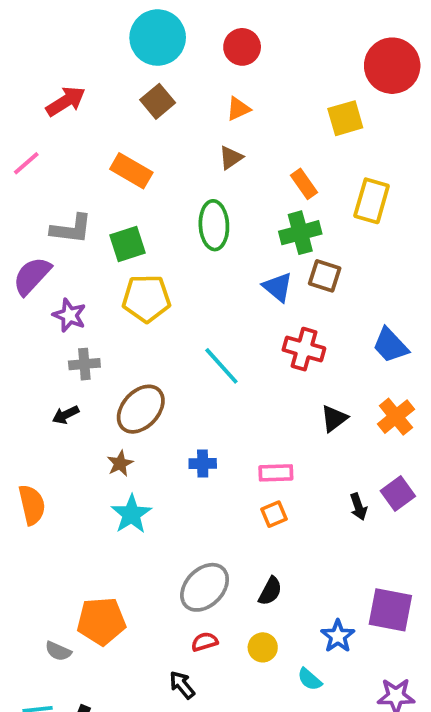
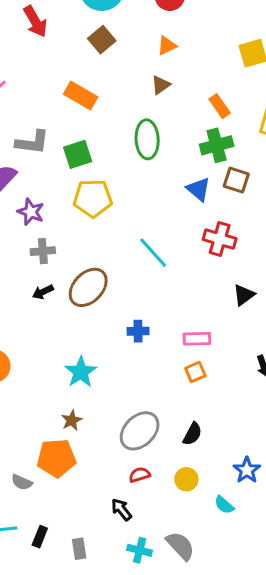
red arrow: (66, 101) -> (35, 21), moved, turned 92
black arrow: (66, 415) -> (43, 292), moved
brown star: (120, 464) -> (72, 420), moved

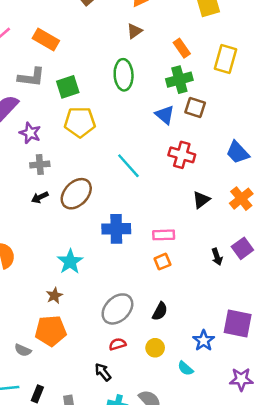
orange rectangle: (81, 96) -> (46, 40), moved
blue cross: (138, 331) -> (116, 229), size x1.6
brown star: (72, 420) -> (54, 296), moved

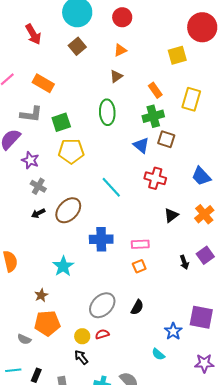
gray cross: (40, 165) -> (38, 186), turned 35
brown star: (54, 296) -> (41, 295), moved
yellow circle: (155, 348) -> (82, 336), moved
black arrow: (103, 372) -> (81, 357), moved

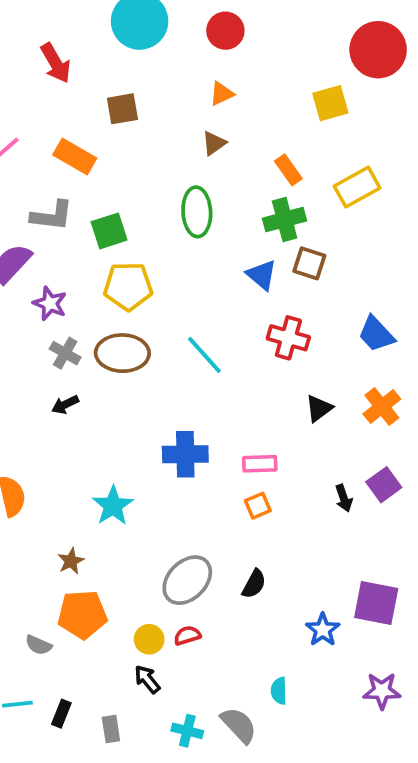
brown square: (77, 46) -> (122, 109), moved, turned 30
yellow rectangle: (191, 99) -> (357, 187), turned 45
brown ellipse: (68, 210) -> (122, 353), moved, turned 48
cyan semicircle: (158, 354) -> (279, 691), moved, turned 48

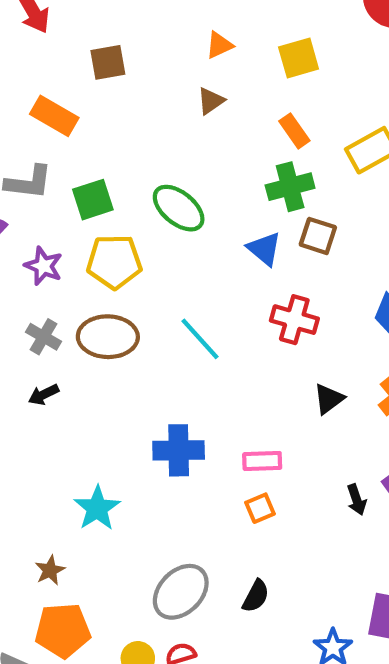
yellow square: (330, 103) -> (299, 58), moved
green ellipse: (197, 212) -> (179, 208), moved, turned -48
purple star: (50, 303) -> (44, 266), moved

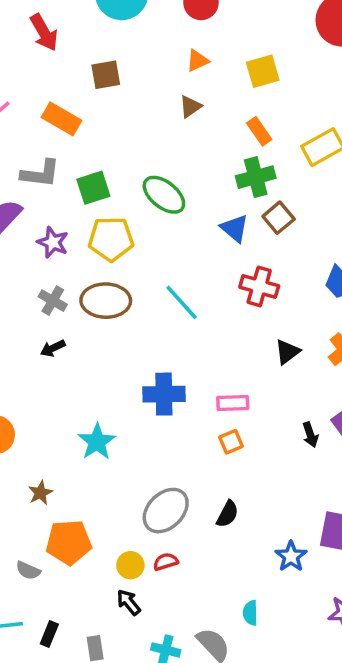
brown square: (318, 236) -> (279, 218), turned 32
brown star: (50, 570) -> (40, 493), moved

